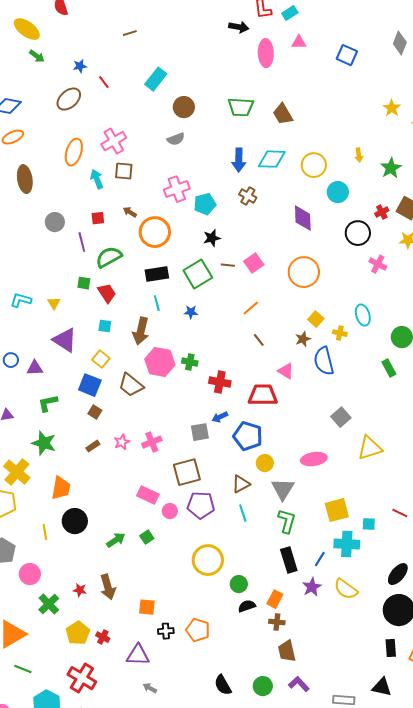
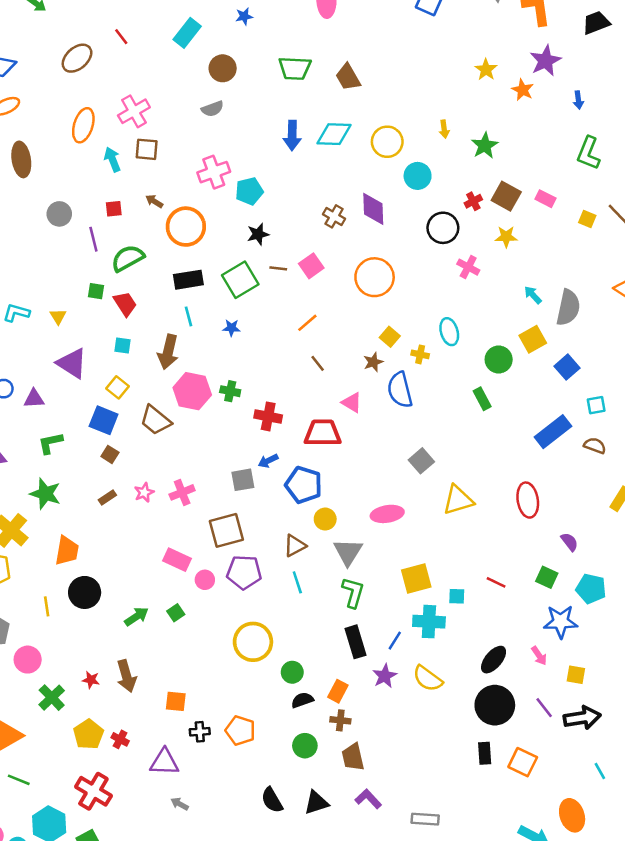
blue star: (80, 66) -> (244, 16), moved
brown cross: (248, 196) -> (334, 216), moved
green circle: (263, 686) -> (305, 746), moved
black triangle: (382, 687) -> (316, 803), moved, turned -30

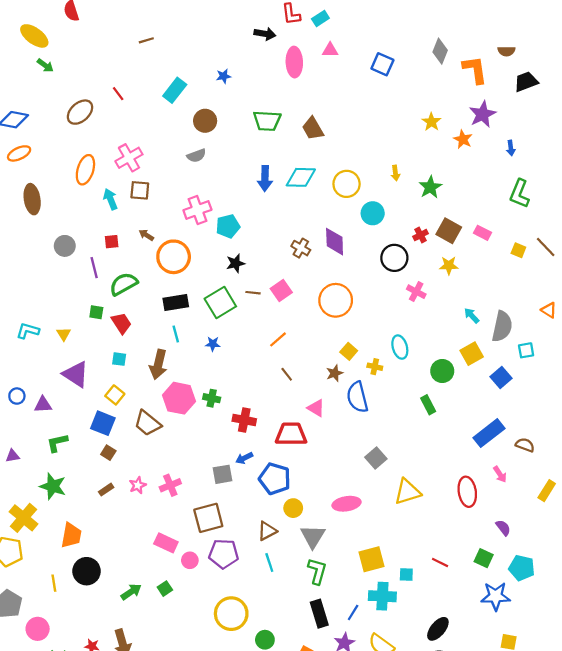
cyan square: (596, 405) -> (526, 350), moved
pink arrow: (539, 656) -> (500, 474), moved

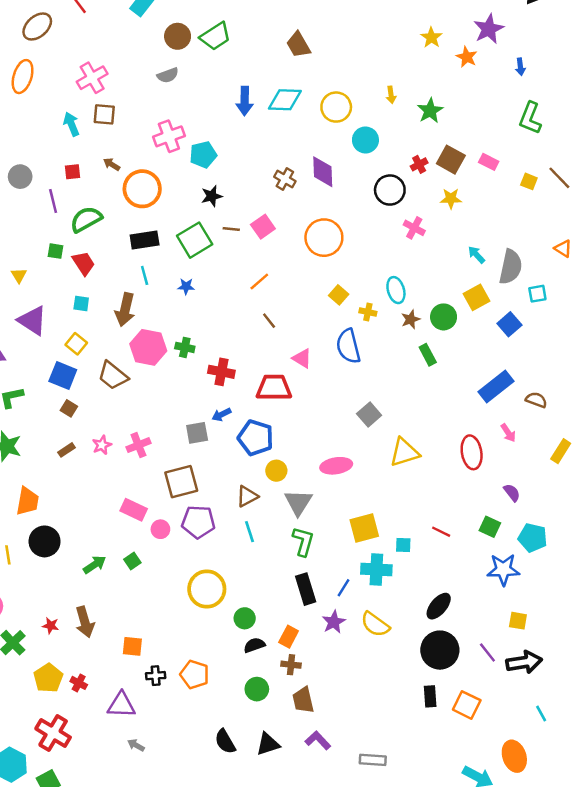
green trapezoid: (267, 121) -> (215, 36), moved, turned -36
orange ellipse: (85, 170) -> (23, 77), moved
brown star: (335, 373) -> (411, 319), moved

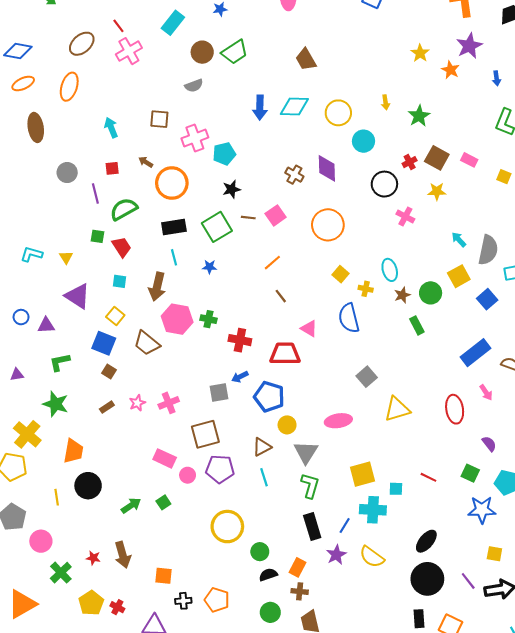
pink cross: (92, 78) -> (129, 51), moved
brown square: (104, 114) -> (159, 119), moved

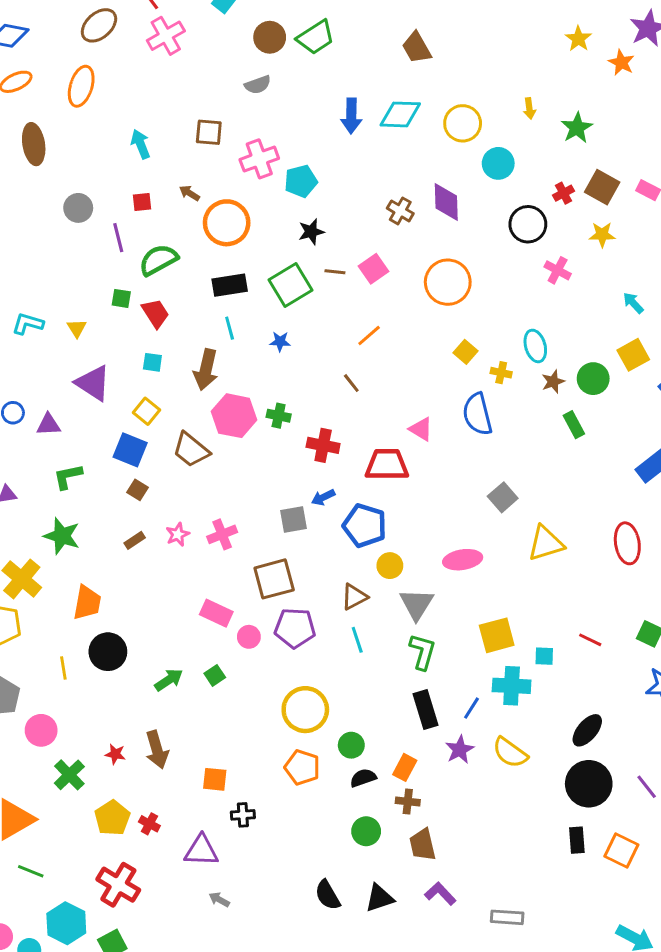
brown line: (281, 296) -> (351, 383), moved
orange pentagon: (217, 600) -> (302, 767), moved

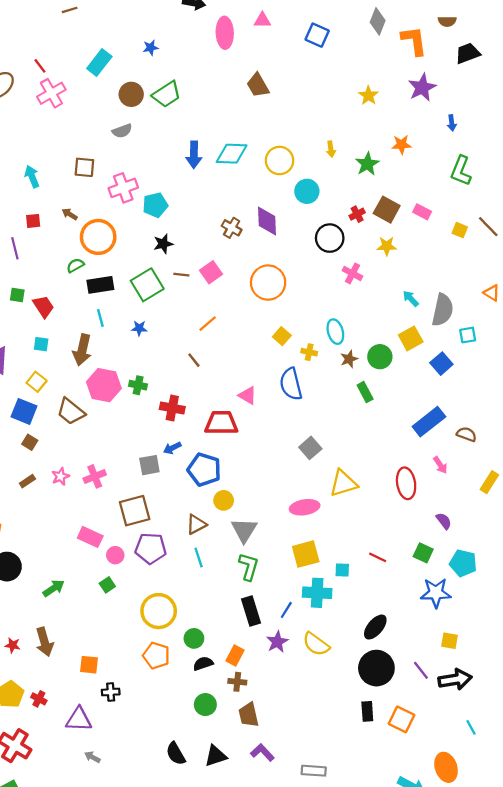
brown trapezoid: (417, 48) -> (258, 85), moved
orange star: (621, 62) -> (402, 145), moved, turned -30
green semicircle: (158, 260) -> (75, 265), moved, size x0.6
pink ellipse: (463, 560) -> (305, 507), moved
green square: (215, 675) -> (107, 585), moved

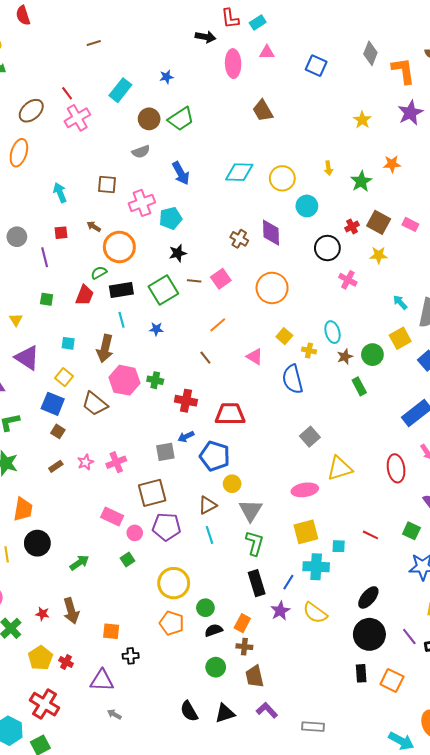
blue arrow: (194, 155) -> (181, 173), moved, turned -30
red trapezoid: (43, 307) -> (85, 295), moved, turned 55
pink triangle: (248, 395) -> (255, 357), moved

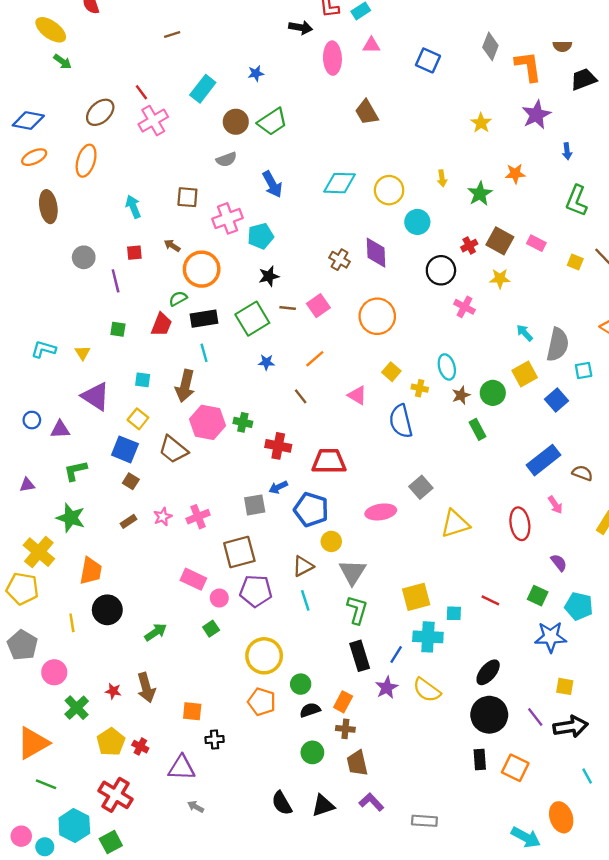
blue star: (156, 329) -> (266, 362), moved
pink ellipse: (305, 490) -> (381, 512), moved

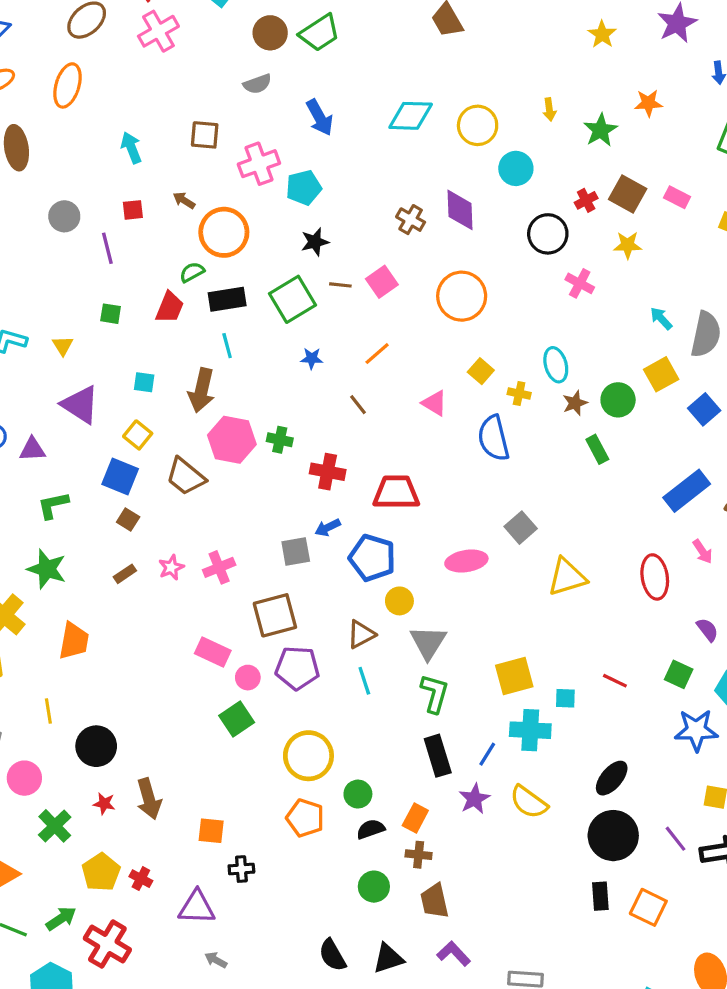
black circle: (107, 610) -> (96, 746), moved
green square: (211, 629) -> (237, 719), size x1.5
green arrow: (156, 632) -> (61, 918), moved

